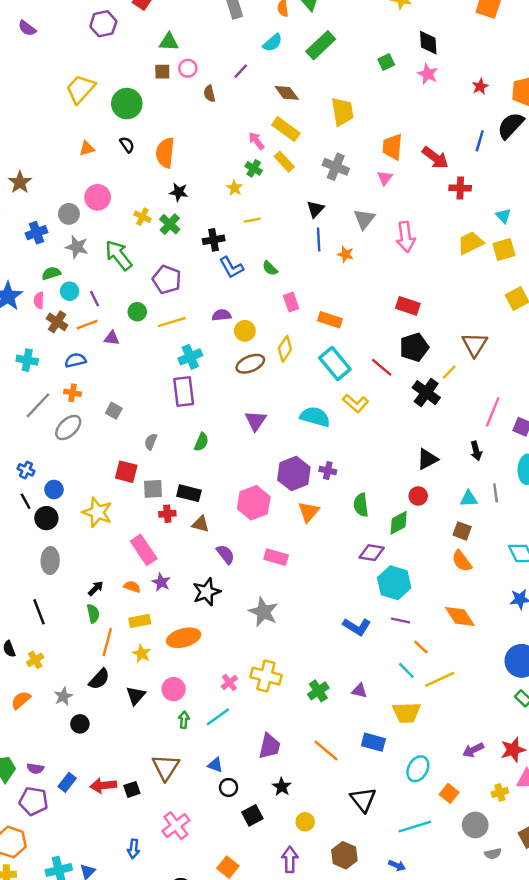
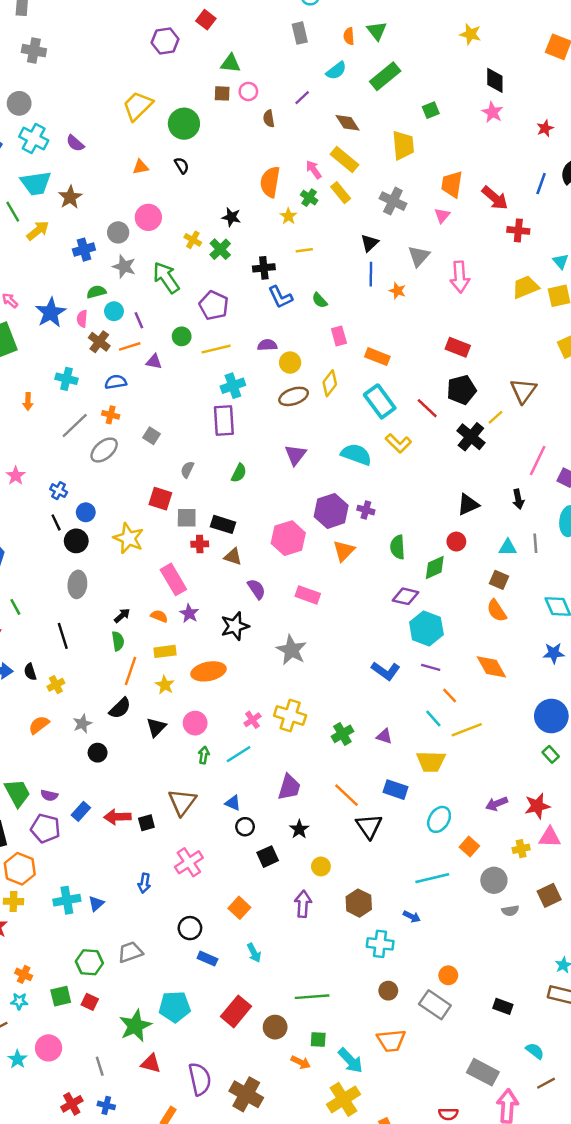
purple semicircle: (27, 28) -> (75, 143), moved
green square: (386, 62) -> (431, 110), moved
orange semicircle: (165, 153) -> (270, 182), moved
black triangle: (363, 800) -> (369, 826), moved

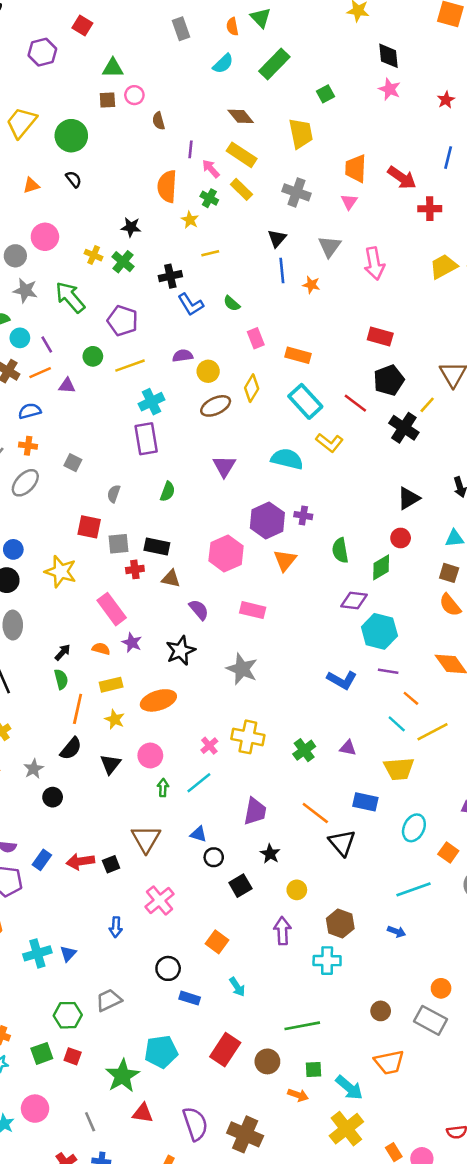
purple line: (302, 98) -> (190, 149), moved, turned -35
cyan cross: (380, 944) -> (327, 961), moved

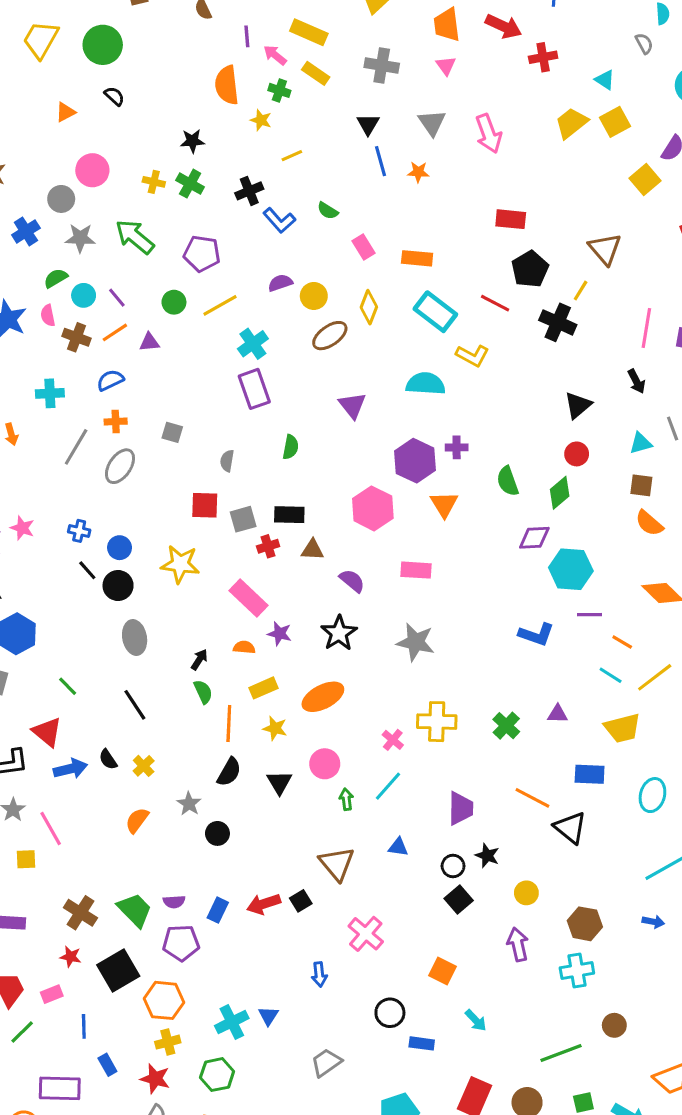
black circle: (214, 857) -> (453, 866), moved
brown circle: (381, 1011) -> (614, 1025), moved
green hexagon: (68, 1015) -> (217, 1075), moved

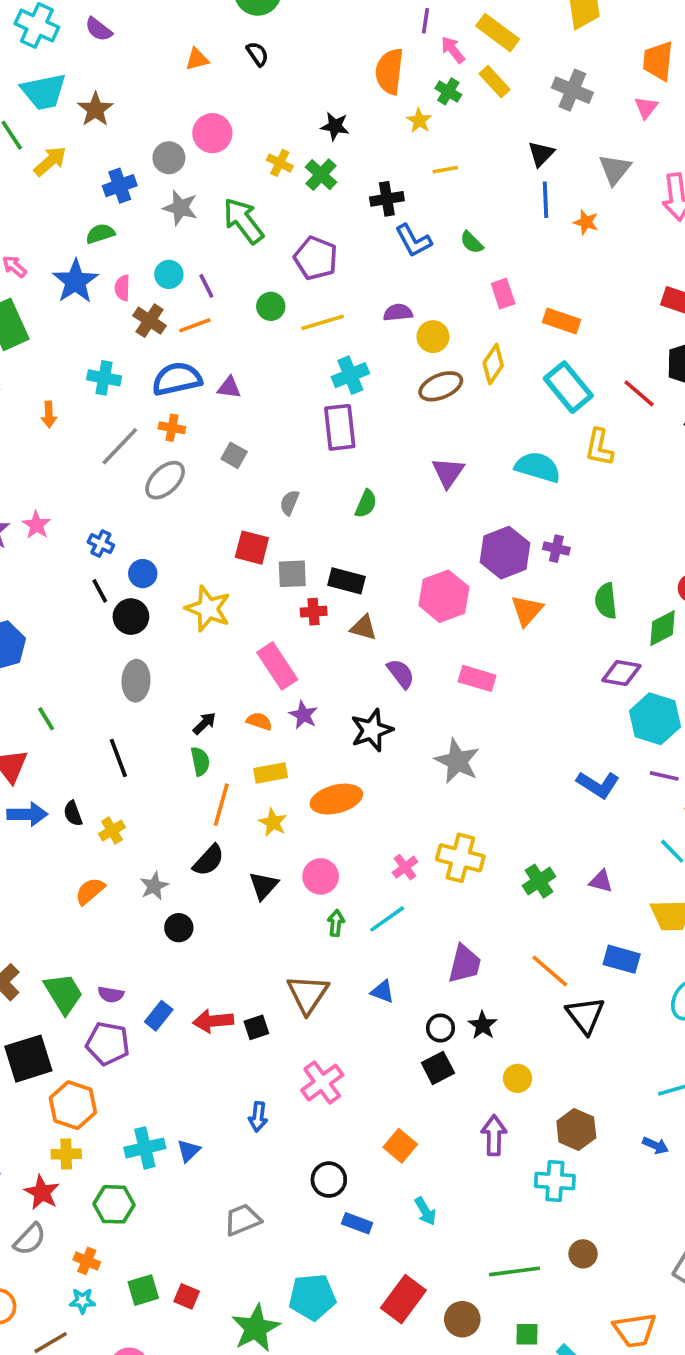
green semicircle: (56, 278) -> (100, 234), moved
purple triangle: (149, 342) -> (229, 388), moved
yellow L-shape: (472, 356) -> (599, 447), turned 60
blue semicircle: (110, 380) -> (177, 379), size x1.5

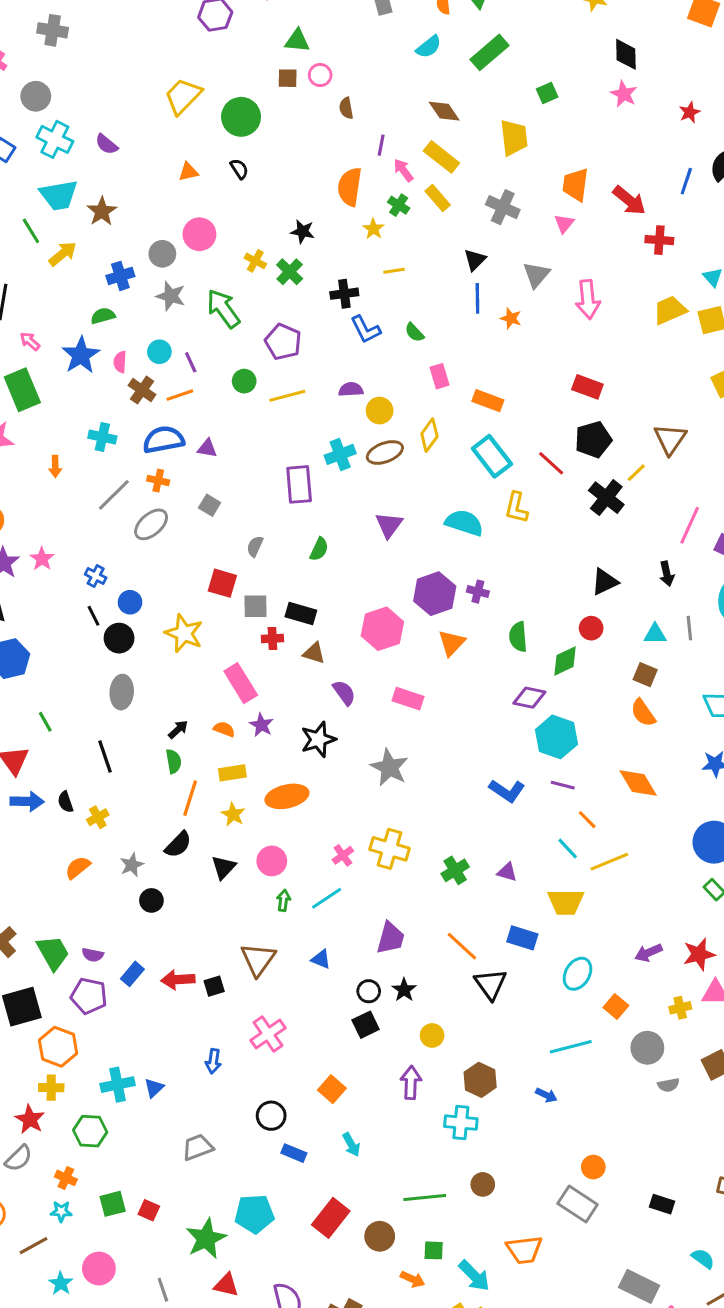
cyan cross: (350, 375) -> (340, 454), moved

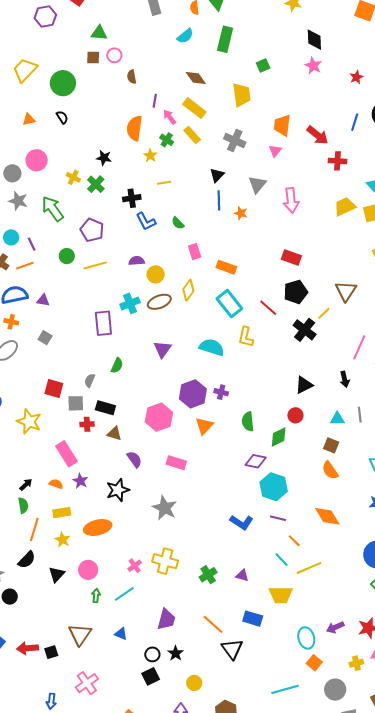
green rectangle: (490, 52) -> (225, 39), turned -35
gray semicircle: (255, 546) -> (90, 380), moved
cyan ellipse: (577, 974) -> (306, 638), moved, turned -45

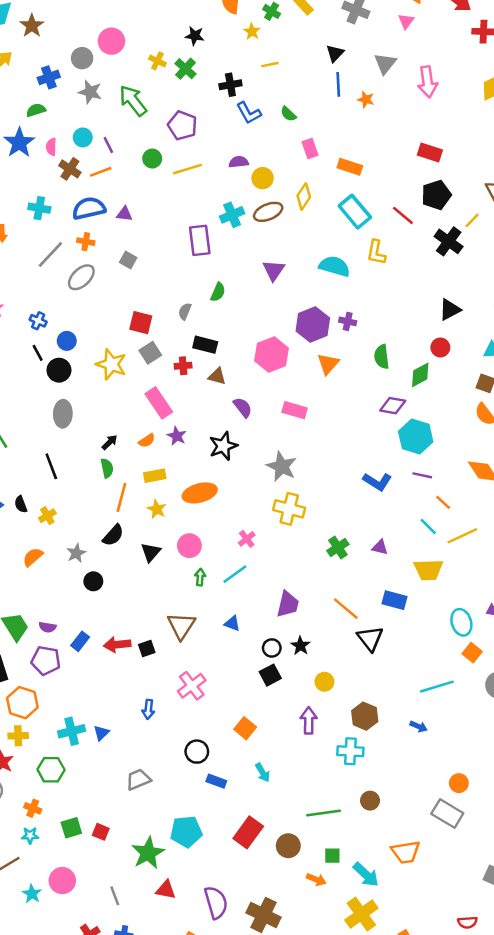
gray square: (76, 403) -> (150, 353), moved, turned -30
orange semicircle: (56, 484) -> (147, 441), turned 128
yellow cross: (165, 561) -> (289, 509), moved

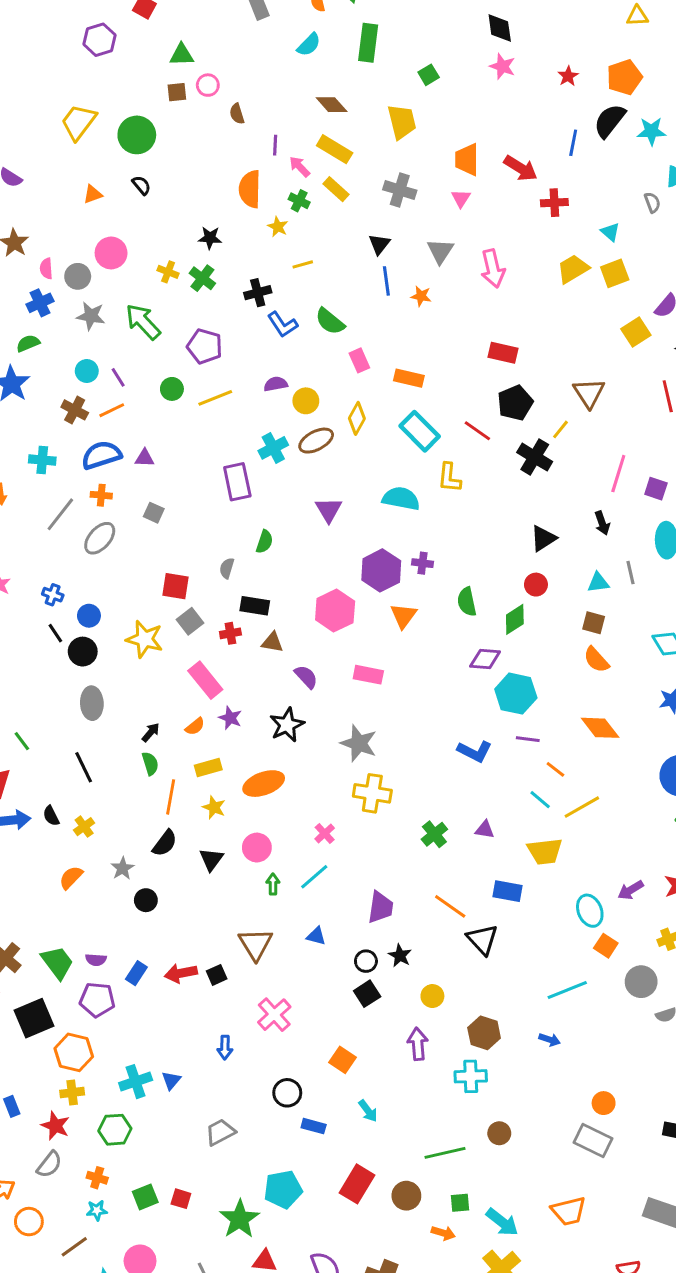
green semicircle: (288, 114) -> (330, 321), size x1.5
pink semicircle: (51, 147) -> (46, 268), moved
orange trapezoid: (406, 852) -> (569, 1211), moved

